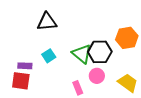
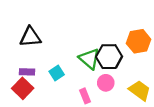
black triangle: (47, 22) -> (30, 37), moved
cyan square: (49, 56) -> (57, 73), moved
red square: (21, 81) -> (23, 88), turned 36

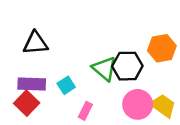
purple rectangle: (27, 72) -> (32, 84), size x1.5
pink circle: (106, 83) -> (138, 104), moved, size x1.5
pink rectangle: (85, 96) -> (85, 111), moved, turned 48

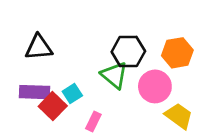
black hexagon: (127, 66) -> (128, 51), moved
red square: (27, 103) -> (53, 106), moved
pink circle: (138, 104) -> (155, 86), moved

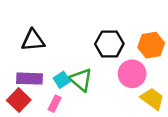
green triangle: (114, 75) -> (81, 80), moved
red square: (53, 106) -> (19, 100), moved
pink rectangle: (93, 121) -> (55, 104), moved

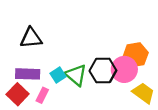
black hexagon: (109, 44) -> (103, 71), moved
orange hexagon: (151, 45) -> (136, 55), moved
pink rectangle: (55, 104) -> (42, 95), moved

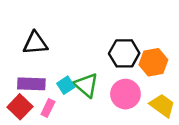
pink circle: (124, 69) -> (125, 94), moved
black hexagon: (103, 71) -> (124, 53), moved

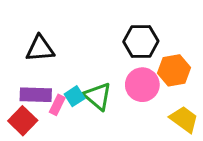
black hexagon: (124, 53) -> (141, 41), moved
pink circle: (125, 94) -> (142, 85), moved
pink rectangle: (48, 108) -> (57, 105), moved

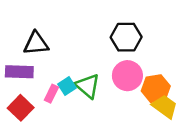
orange hexagon: (174, 70) -> (156, 89), moved
purple rectangle: (36, 95) -> (19, 72), moved

